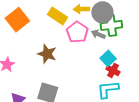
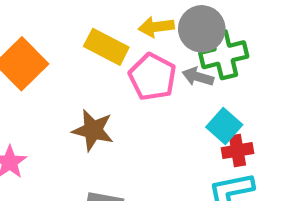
red cross: (113, 70) -> (237, 151), turned -32

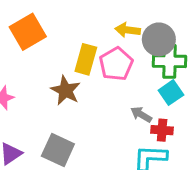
yellow rectangle: (106, 47) -> (86, 59), moved, turned 64
gray arrow: (198, 77) -> (141, 114), moved
cyan square: (224, 126) -> (171, 93), moved

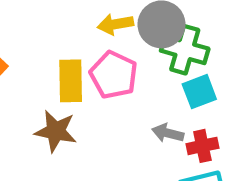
green cross: (169, 61) -> (185, 50), turned 32
cyan square: (171, 93) -> (199, 92), turned 30

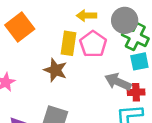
yellow arrow: (115, 24) -> (87, 16), moved
gray arrow: (168, 133) -> (118, 82), size x1.5

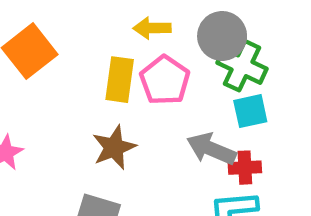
brown star: (55, 70) -> (114, 147), moved, turned 30

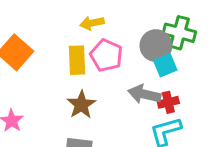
gray circle: (222, 36) -> (156, 46), moved
green cross: (242, 66) -> (179, 33), moved

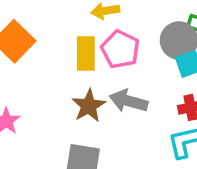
gray arrow: (144, 94) -> (128, 101), moved

